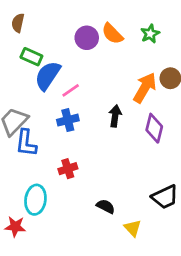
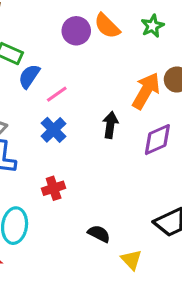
blue semicircle: (48, 76) -> (29, 76), size x0.7
blue cross: (68, 120) -> (54, 130), turned -30
purple diamond: (154, 128) -> (157, 140), turned 52

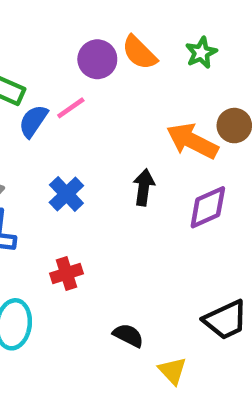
orange arrow: (146, 91) -> (192, 141), turned -93
pink line: (57, 94) -> (71, 108), moved

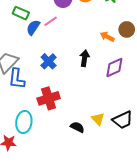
orange arrow: (192, 141) -> (107, 37), size x0.6
red cross: (66, 274) -> (49, 98), size x1.5
yellow triangle: (172, 371) -> (98, 119), moved

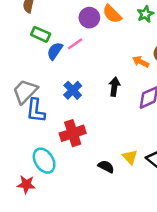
cyan ellipse: (24, 122) -> (44, 161), turned -40

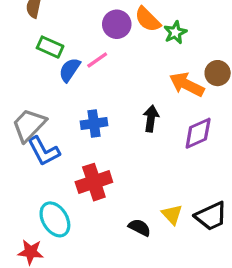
green star: (145, 14) -> (175, 32), moved
orange arrow: (141, 62) -> (187, 84), size x1.5
blue cross: (73, 90) -> (94, 123), turned 36
blue L-shape: (36, 111) -> (44, 151), turned -35

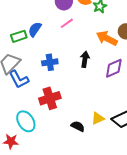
green rectangle: (50, 47) -> (19, 36), moved, turned -42
pink line: (97, 60) -> (67, 23), moved
yellow triangle: (172, 215) -> (98, 118), turned 48

